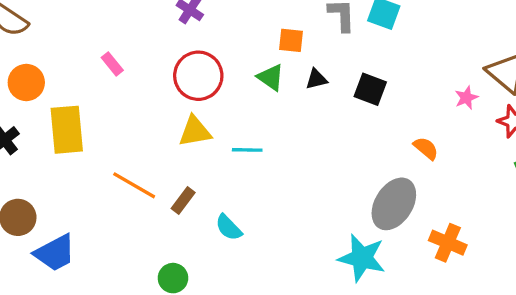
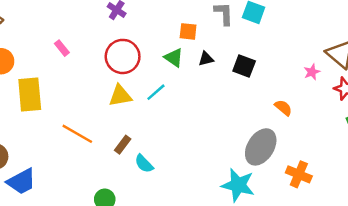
cyan line: (247, 150) -> (156, 92), moved, turned -42
brown rectangle: (183, 201) -> (123, 145), moved

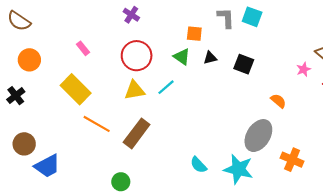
yellow rectangle: (30, 95) -> (76, 89), moved, turned -40
brown rectangle: (123, 145) -> (137, 133), size x1.8
cyan semicircle: (144, 164) -> (199, 165), moved

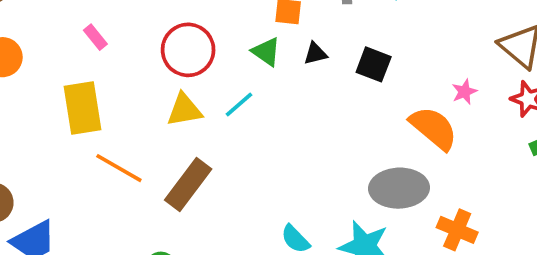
pink star: (304, 69) -> (464, 92), moved
yellow rectangle: (76, 89) -> (83, 108), turned 36
orange semicircle: (278, 101) -> (434, 128), size x1.8
gray ellipse: (258, 136) -> (399, 188), turned 56

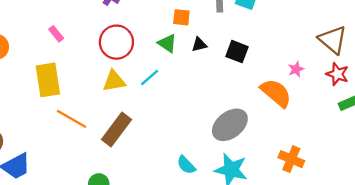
gray ellipse: (399, 188) -> (230, 125), moved, turned -36

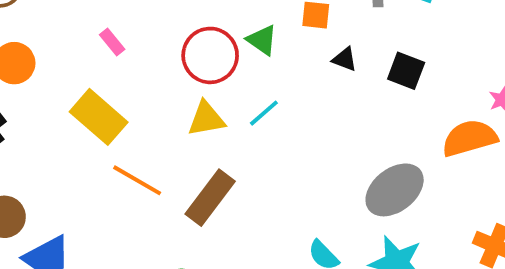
green triangle: (167, 43) -> (262, 40), moved
black triangle: (199, 44) -> (345, 59), turned 35
yellow rectangle: (48, 80) -> (99, 117), turned -40
orange semicircle: (276, 93) -> (469, 138), turned -56

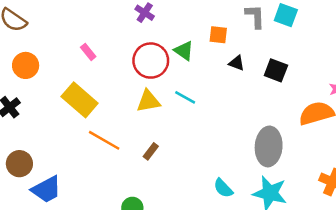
cyan line: (264, 113) -> (185, 97), turned 70
gray ellipse: (395, 190) -> (269, 146), turned -48
brown rectangle: (210, 198) -> (151, 151), size x0.5

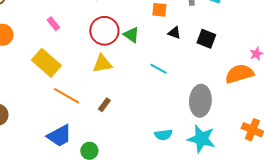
green triangle: (184, 51) -> (131, 35), moved
cyan line: (185, 97) -> (158, 69), moved
cyan semicircle: (223, 188) -> (163, 135), turned -54
blue trapezoid: (46, 189) -> (59, 136), moved

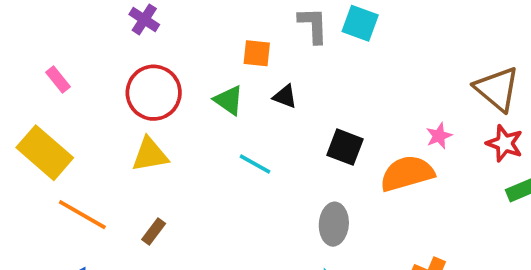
green triangle: (131, 35) -> (229, 100), moved
black square: (206, 39) -> (345, 147), moved
gray ellipse: (200, 101) -> (334, 224), size x0.7

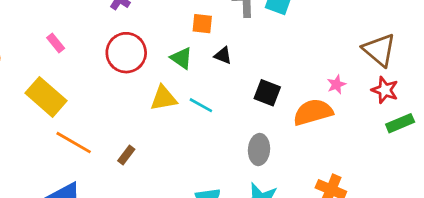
yellow triangle: (150, 155) -> (164, 98), moved

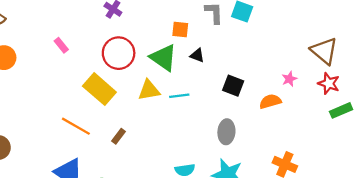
green triangle: (182, 58) -> (163, 58), size x1.5
yellow rectangle: (46, 97) -> (99, 89), moved
cyan line: (201, 105) -> (179, 96), turned -36
orange semicircle: (313, 112) -> (270, 101), size x0.7

